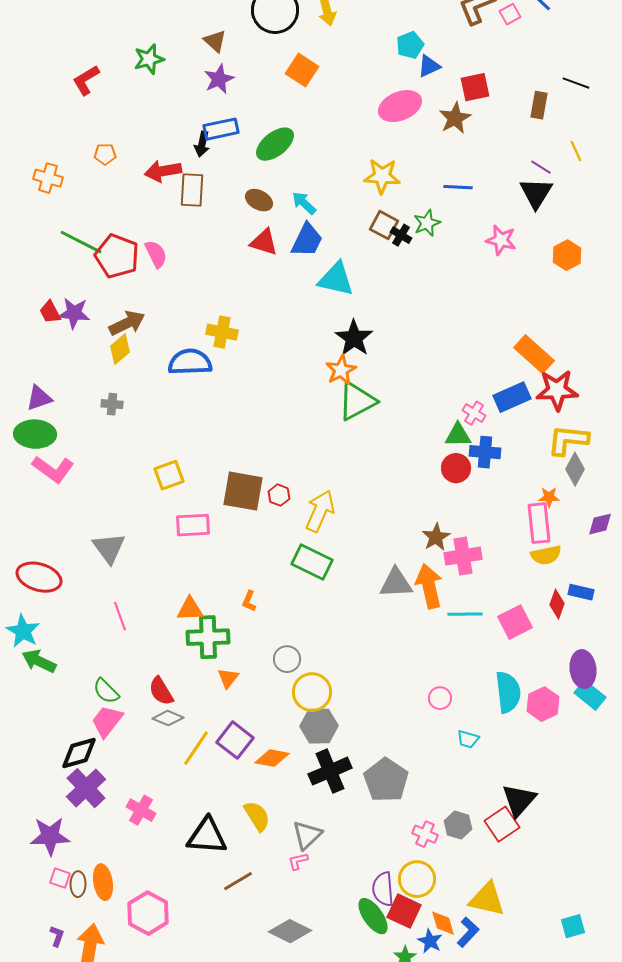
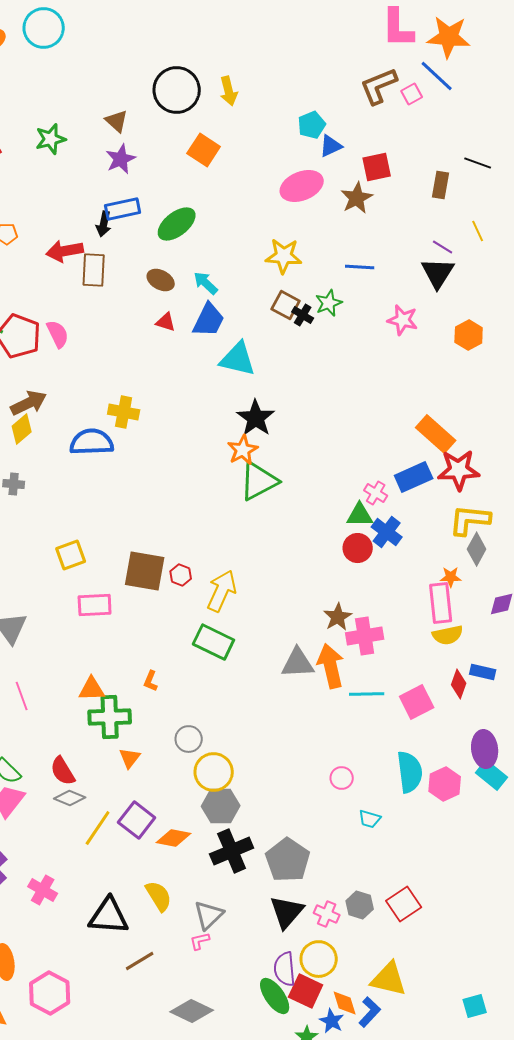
red triangle: (264, 242) -> (166, 322), size x0.7
blue cross: (485, 452) -> (387, 532), turned 32
black triangle: (519, 800) -> (287, 912), moved

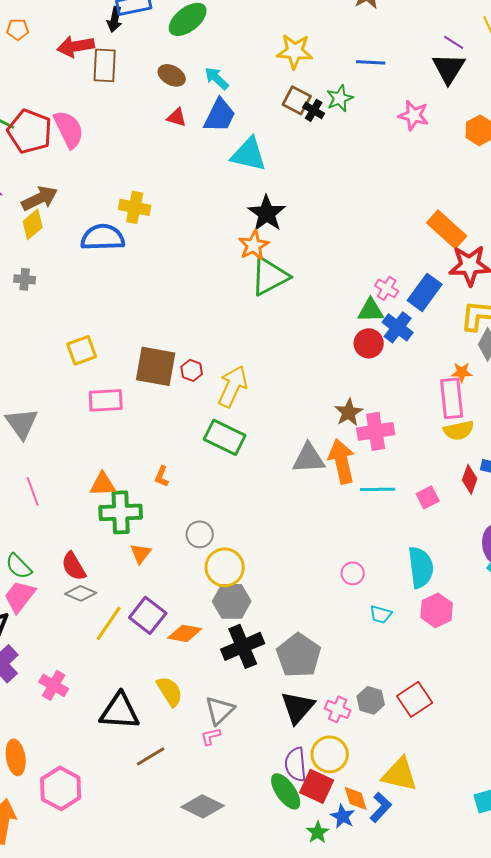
pink semicircle: (58, 334) -> (69, 129), size x1.4
blue rectangle: (414, 477) -> (425, 292), moved, turned -30
pink square: (417, 702) -> (428, 497), size x0.7
pink hexagon: (445, 784) -> (437, 610), moved

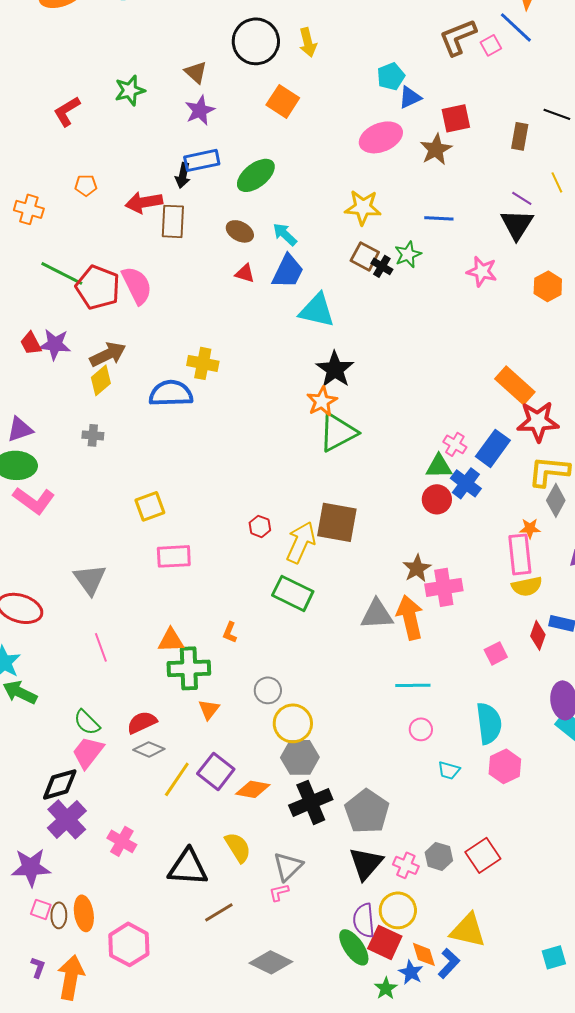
brown square: (156, 366) -> (337, 522), moved
cyan line: (378, 489) -> (413, 685), moved
red semicircle: (74, 566) -> (142, 722), turned 96

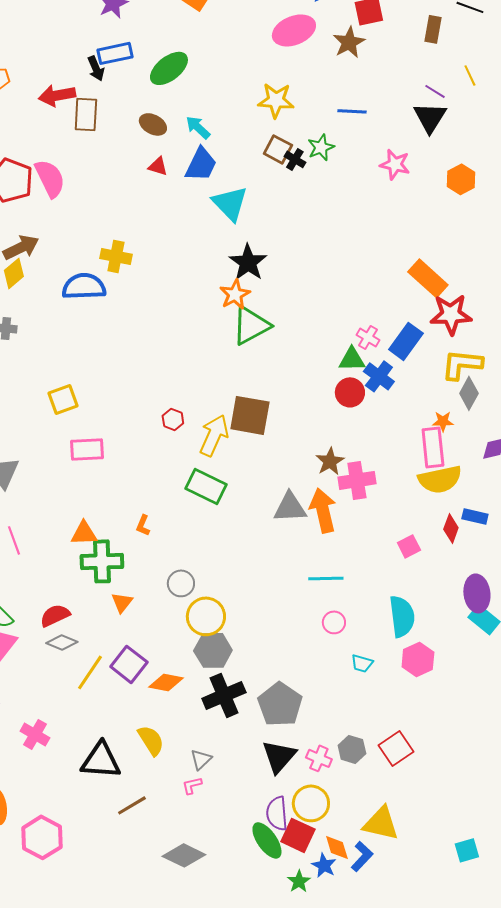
black arrow: (183, 175) -> (96, 68), turned -35
cyan triangle: (317, 310) -> (230, 203), turned 33
yellow semicircle: (527, 586) -> (440, 479), size x1.4
gray triangle: (288, 866) -> (201, 759), size x0.7

